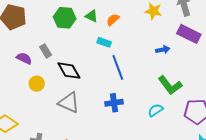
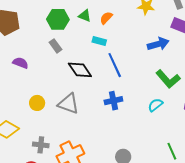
blue arrow: (163, 50) -> (158, 44), size x1.5
gray rectangle: (46, 51) -> (56, 46), moved
black diamond: (69, 71) -> (80, 70), moved
yellow circle: (37, 84) -> (37, 103), moved

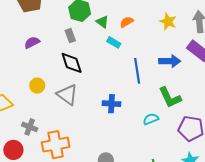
green triangle: (85, 16) -> (102, 22), moved
purple semicircle: (20, 63) -> (32, 42), turned -63
blue line: (115, 65) -> (137, 71), moved
black diamond: (80, 70) -> (72, 63), moved

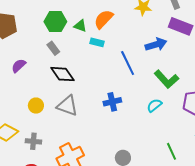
orange semicircle: (127, 22) -> (104, 19), size x1.5
gray cross: (30, 127) -> (33, 141), moved

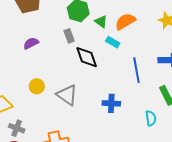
black diamond: (62, 74) -> (87, 57), moved
cyan semicircle: (154, 105) -> (151, 118), turned 105
gray cross: (33, 141) -> (17, 128), moved

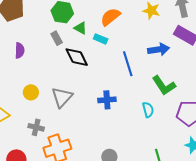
green triangle: (101, 22) -> (80, 28), moved
purple semicircle: (31, 43) -> (20, 50), turned 126
gray triangle: (67, 95) -> (62, 97), turned 45
gray cross: (17, 128) -> (36, 127), moved

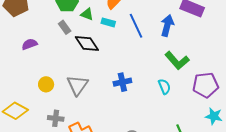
blue arrow: (159, 49) -> (167, 26), turned -60
purple semicircle: (20, 50) -> (30, 44), turned -105
blue line: (128, 64) -> (136, 26), moved

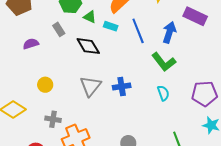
gray rectangle: (65, 27) -> (59, 29), moved
green L-shape: (177, 61) -> (164, 62), moved
gray triangle: (77, 85) -> (90, 86), moved

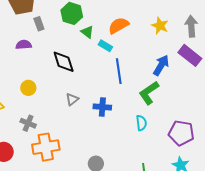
gray rectangle: (59, 29) -> (39, 24), moved
blue line: (138, 31) -> (119, 71), moved
black diamond: (88, 46) -> (64, 62), moved
green L-shape: (164, 62) -> (149, 93), turned 80
gray triangle: (90, 86) -> (72, 99), size x0.6

